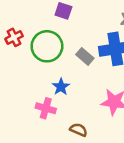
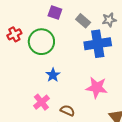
gray rectangle: (85, 56) -> (83, 21), moved
pink cross: (46, 108) -> (41, 102), moved, turned 35

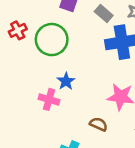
pink cross: (41, 102) -> (49, 99), moved, turned -35
brown semicircle: (67, 110) -> (99, 124), moved

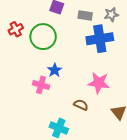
gray rectangle: (104, 13) -> (85, 16), turned -32

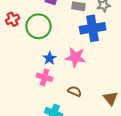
pink star: (99, 83) -> (76, 57), moved
pink cross: (41, 85) -> (45, 77), moved

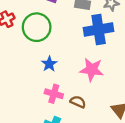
pink star: (76, 57) -> (92, 70), moved
pink cross: (45, 77) -> (54, 94), moved

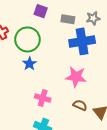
blue star: (49, 64) -> (30, 64), moved
brown semicircle: (78, 102) -> (80, 105), moved

